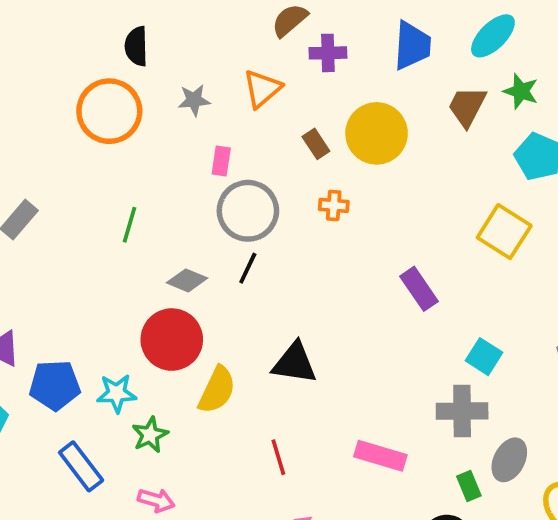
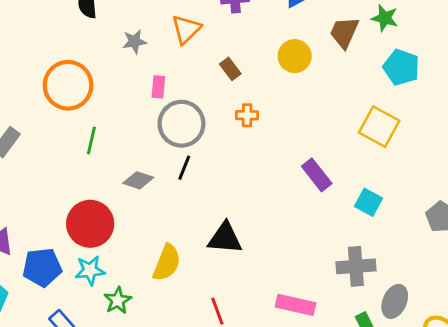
orange circle: (109, 111) -> (68, 85), moved
yellow circle: (377, 133) -> (295, 56), moved, size x0.7
red circle: (172, 340) -> (90, 224), moved
cyan square: (484, 357) -> (369, 202), moved

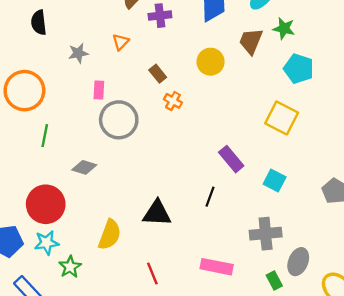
orange triangle: (186, 29) -> (121, 42), size x0.7
orange cross: (247, 115) -> (173, 101), moved, turned 30
black line: (184, 168) -> (210, 197), moved

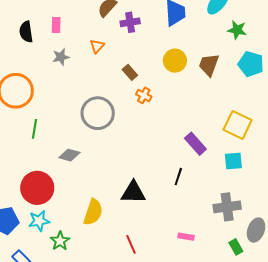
brown trapezoid: (251, 41) -> (209, 65), moved
pink rectangle: (99, 90) -> (56, 25), moved
yellow square: (282, 118) -> (238, 125), moved
cyan square: (275, 180) -> (233, 161), turned -30
pink rectangle: (217, 267) -> (186, 237), size x0.6

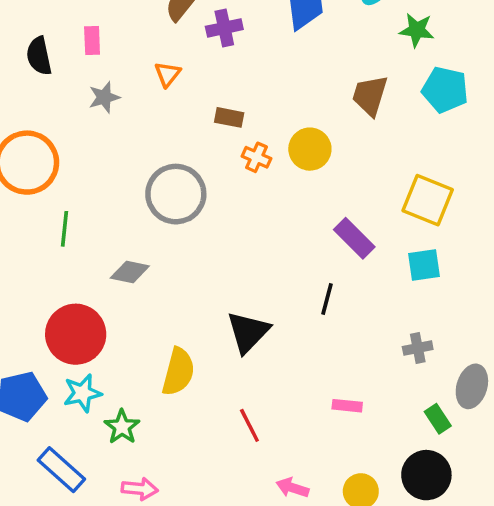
yellow circle: (175, 61) -> (310, 149), moved
brown rectangle: (130, 72) -> (229, 117), turned -35
black triangle: (133, 192) -> (248, 332), turned -44
gray cross: (227, 207) -> (418, 348), size x0.6

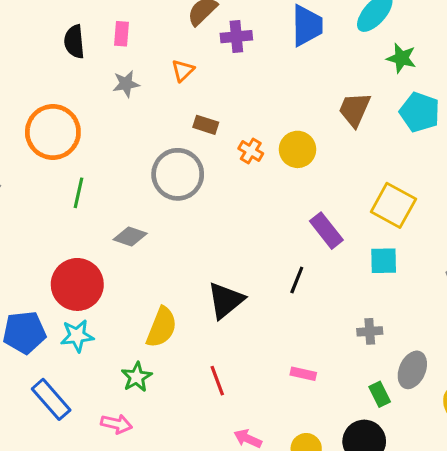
brown rectangle: (229, 117) -> (206, 125), moved
green star: (122, 427) -> (137, 377), moved

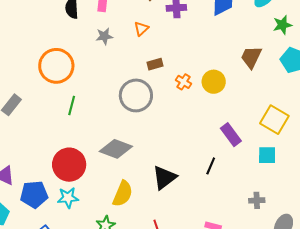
green star: (401, 58) -> (282, 25), turned -30
brown rectangle: (206, 125) -> (155, 64), turned -35
gray diamond: (130, 237) -> (116, 149), moved, size x1.5

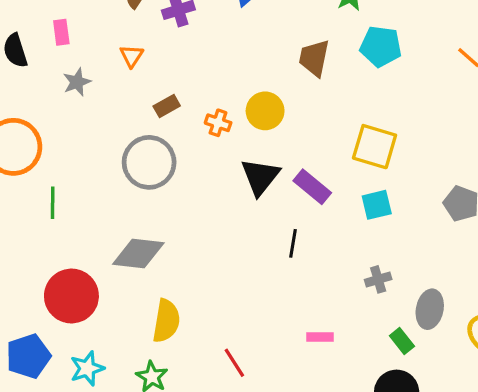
black triangle: (164, 178) -> (260, 177), moved
cyan star: (68, 198) -> (87, 368), moved

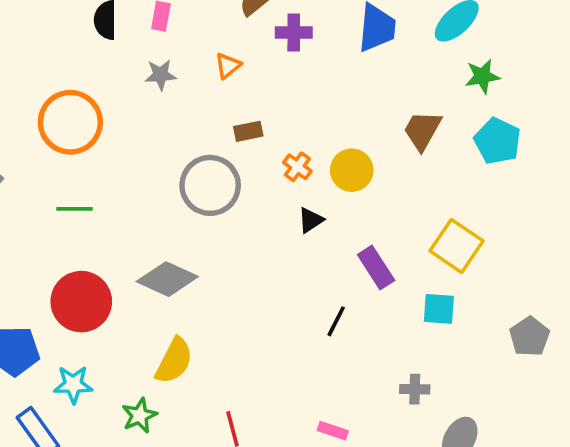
black triangle: (260, 177) -> (311, 220), moved, size x0.6
green line: (53, 203) -> (74, 209), moved, turned 72

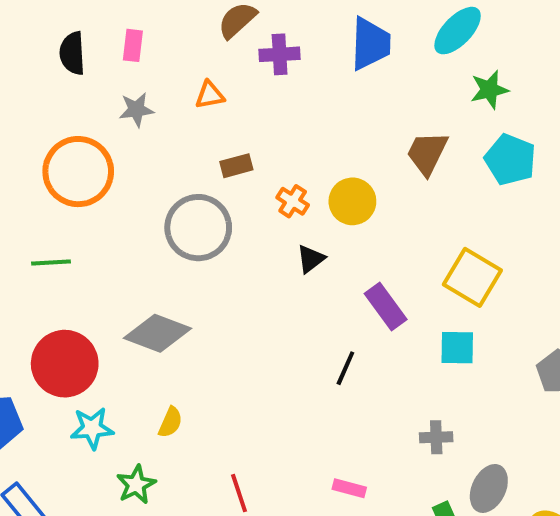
orange triangle: (228, 66) -> (210, 95), turned 32
orange circle: (70, 122) -> (78, 172), moved
yellow semicircle: (174, 361) -> (170, 422), size x0.6
cyan star: (73, 384) -> (92, 428), moved

